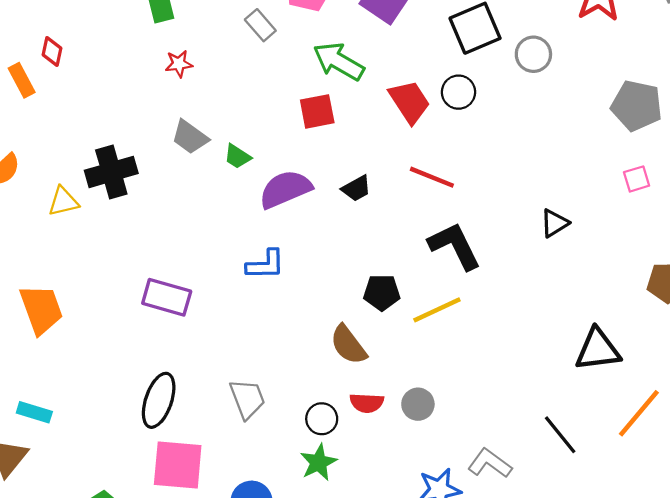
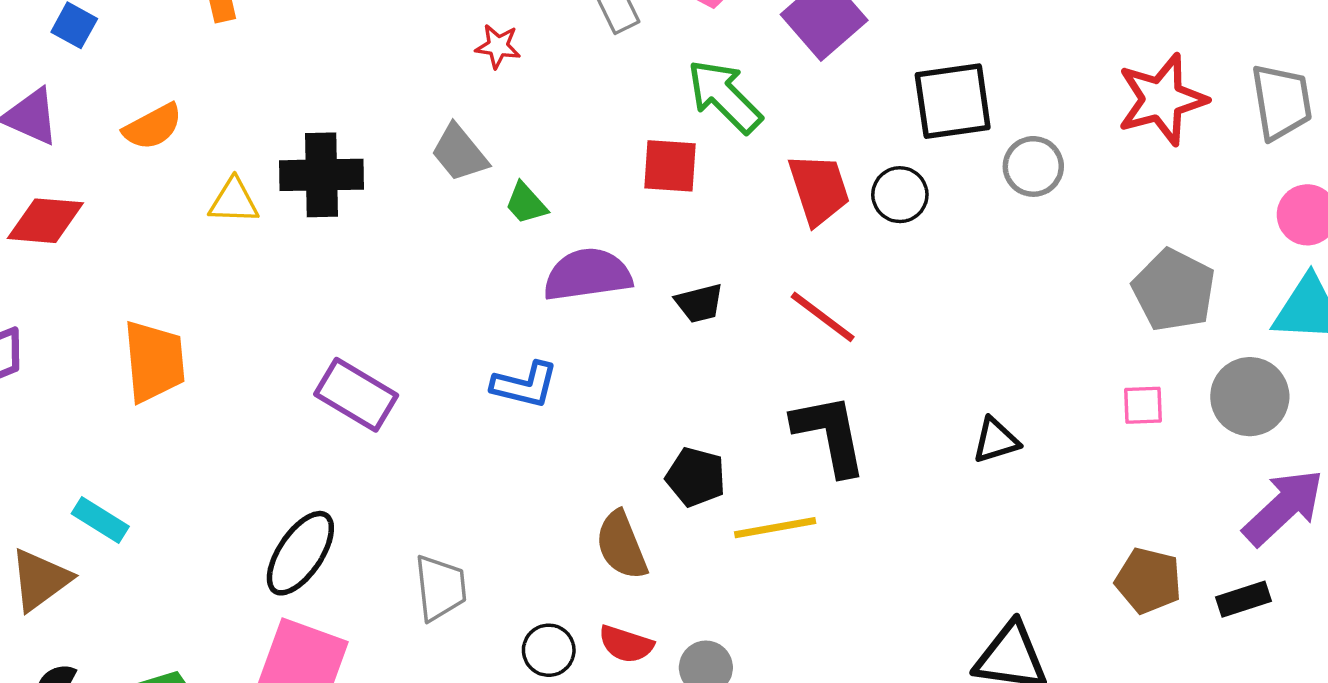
red star: (179, 64) -> (498, 46), moved

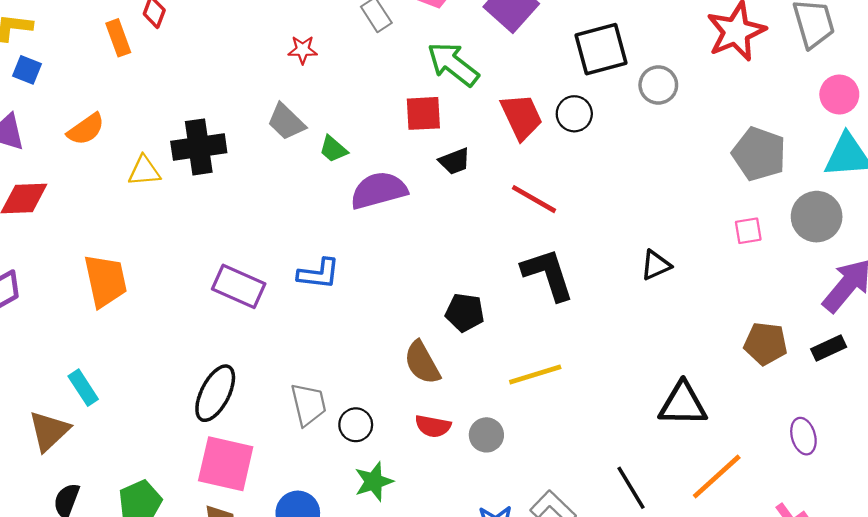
black trapezoid: (699, 303) -> (455, 161), moved
blue L-shape: (525, 385) -> (319, 274), moved
cyan rectangle: (100, 520) -> (83, 388), turned 32
yellow line: (775, 528) -> (535, 375), moved
black circle: (549, 650) -> (356, 425), moved

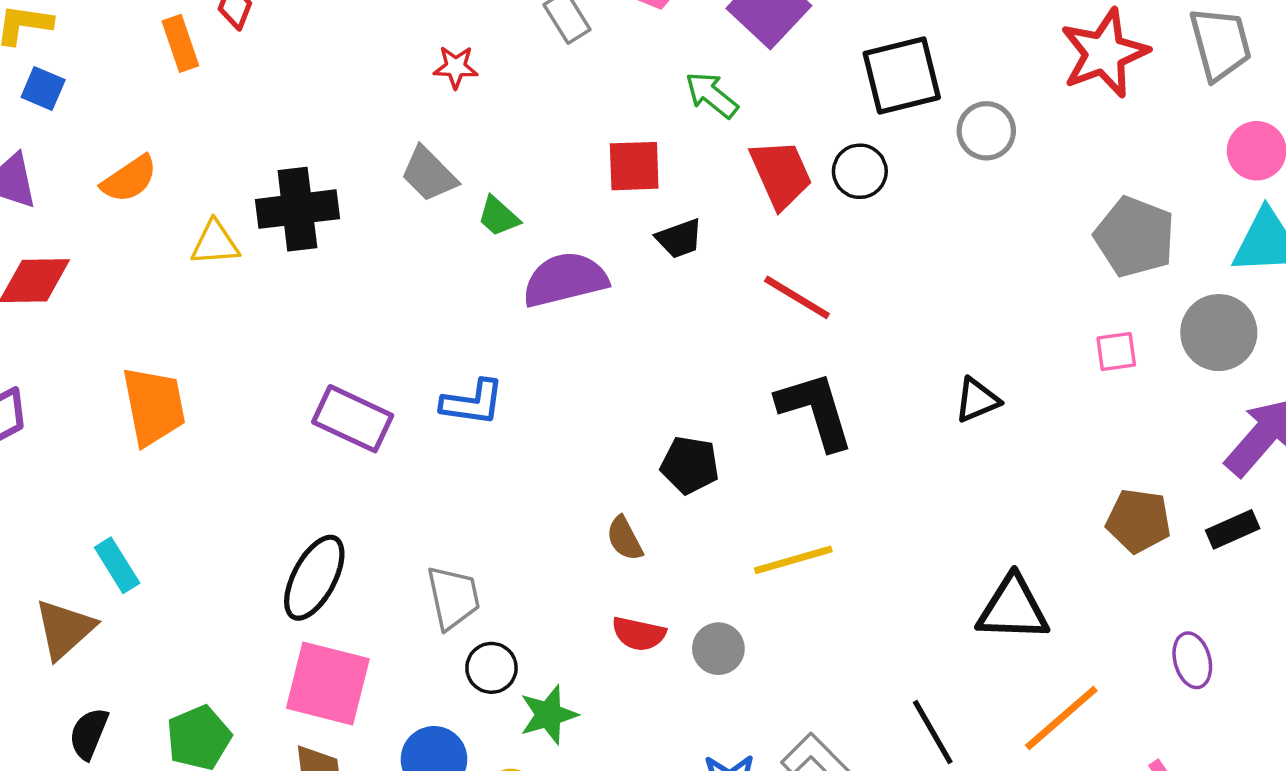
green arrow: (453, 64) -> (712, 95), moved, size x0.7
brown semicircle: (422, 363) -> (625, 538), size x0.7
black circle: (356, 425) -> (491, 668), moved

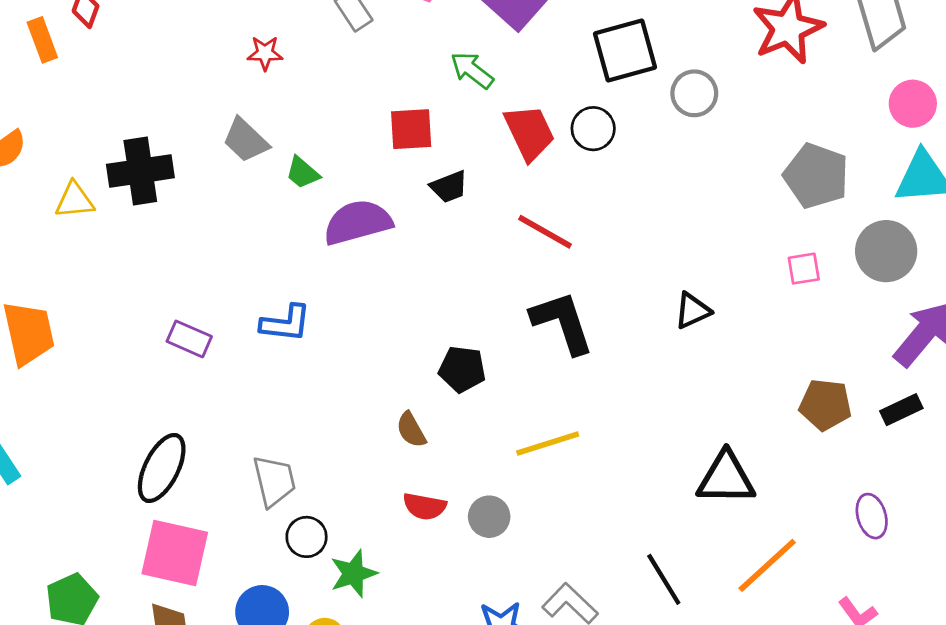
purple rectangle: (353, 419) -> (189, 339), size x0.7

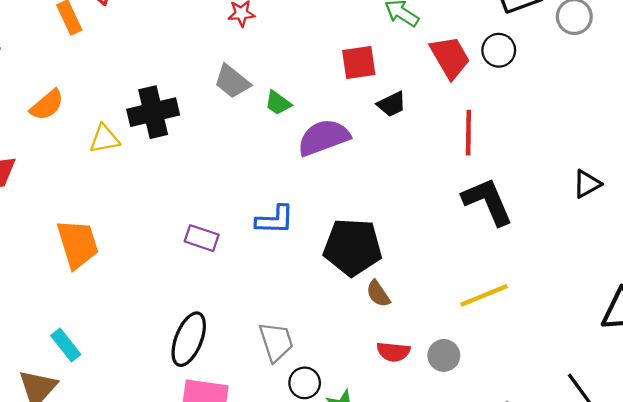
red line: (545, 232) -> (468, 133), turned 66
black pentagon: (462, 369) -> (353, 247), moved, size x1.6

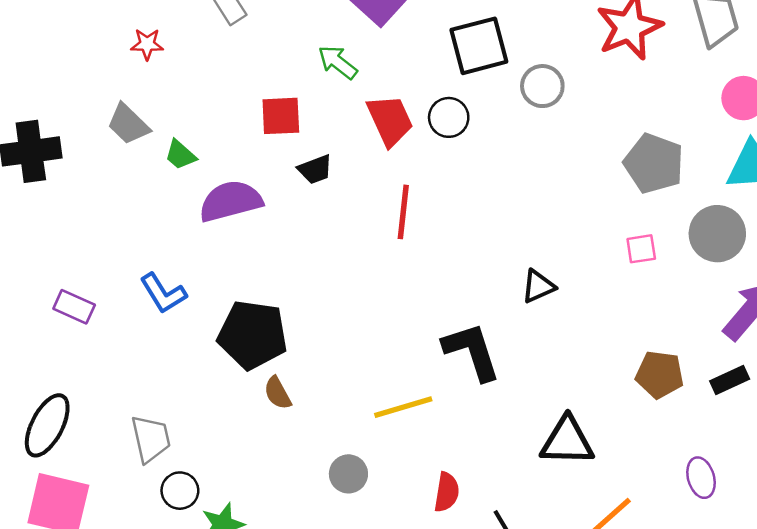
black L-shape: (488, 201) -> (472, 351), moved
blue L-shape: (275, 220) -> (163, 293), turned 51
red semicircle: (393, 352) -> (447, 492), moved, turned -92

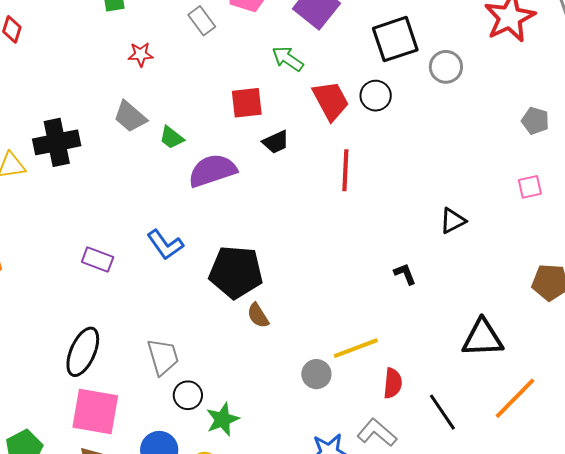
gray pentagon: (654, 163) -> (535, 121), size x0.6
black L-shape: (472, 351) -> (405, 274), size x0.5
yellow line: (403, 407) -> (356, 348), moved

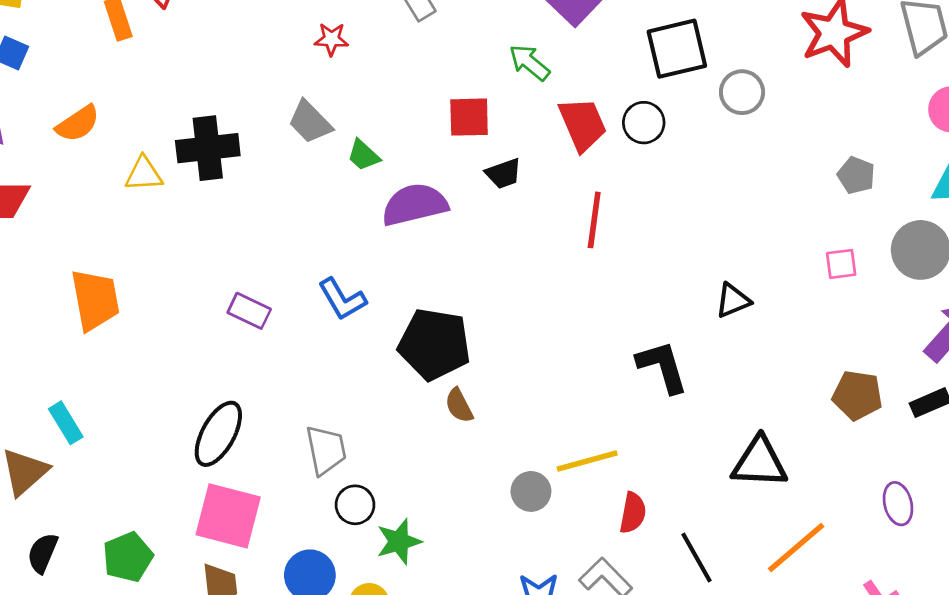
black L-shape: (405, 274) -> (662, 367), size x1.8

